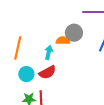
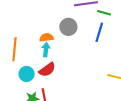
orange semicircle: (63, 41) -> (46, 37), moved

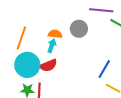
blue line: (99, 32) -> (104, 69), moved
cyan circle: (27, 74) -> (27, 65), size x1.6

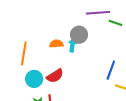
cyan arrow: (52, 46) -> (72, 45), moved
cyan circle: (27, 65) -> (34, 79), size x0.7

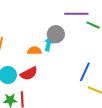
orange semicircle: (56, 44) -> (34, 51), moved

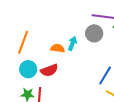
gray circle: (56, 34) -> (94, 33), moved

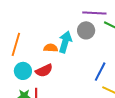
cyan arrow: (72, 43) -> (65, 42), size x1.5

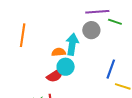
orange line: (16, 44) -> (23, 35), moved
cyan circle: (23, 71) -> (66, 67), moved

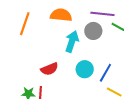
orange semicircle: (59, 52) -> (61, 15), moved, size x1.5
cyan circle: (66, 67) -> (85, 69), moved

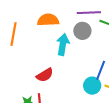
cyan circle: (85, 69) -> (92, 86), moved

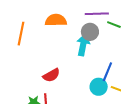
cyan arrow: (63, 44) -> (83, 45), moved

